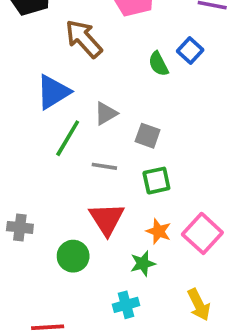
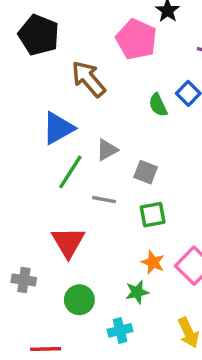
red triangle: (107, 219) -> (68, 242), moved
gray cross: (20, 227) -> (24, 280), moved
green circle: (73, 256) -> (79, 300), moved

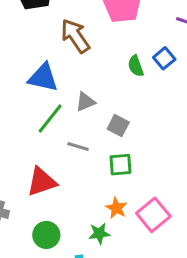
blue triangle: (58, 128) -> (43, 78), turned 36
red triangle: (68, 242) -> (42, 182), turned 36

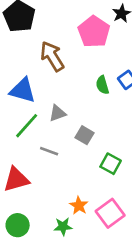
green square: (121, 165) -> (111, 164), moved, turned 30

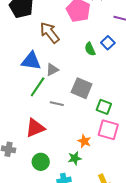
gray triangle: (58, 113) -> (52, 70), moved
gray square: (84, 135) -> (82, 88), size x1.5
pink square: (110, 213) -> (108, 130), moved, turned -30

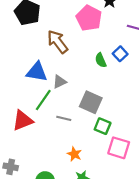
green square: (104, 107) -> (103, 126), moved
red triangle: (35, 128) -> (23, 120), moved
orange star: (84, 141) -> (74, 154), moved

